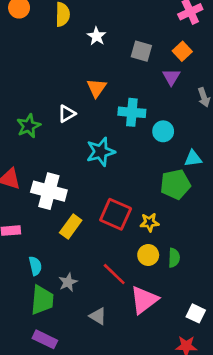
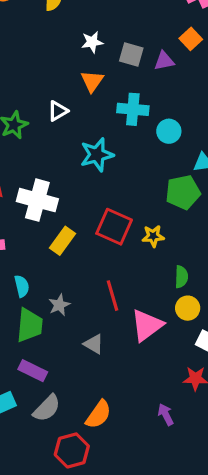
white star: (97, 36) -> (92, 42), moved, turned 30
gray square: (141, 51) -> (131, 55), moved
purple triangle: (171, 77) -> (164, 61), moved, turned 48
yellow circle: (148, 255) -> (188, 308), moved
red line: (114, 274) -> (113, 296), turned 30

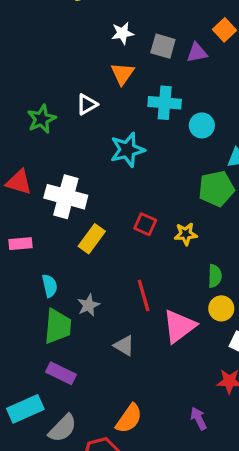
red square: (114, 227) -> (145, 224), size x0.6
gray semicircle: (47, 408) -> (63, 428), moved

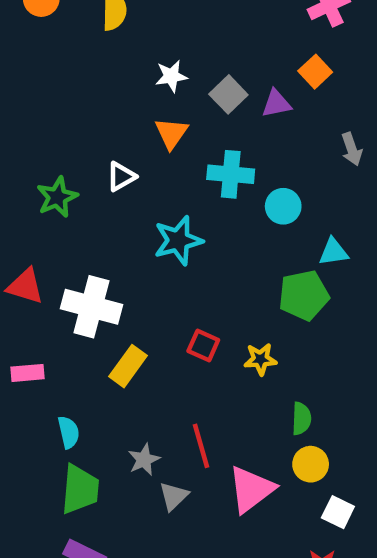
gray square: (163, 46) -> (228, 94), turned 30
gray star: (89, 305) -> (144, 460), moved
gray triangle: (124, 346) -> (174, 496), moved, turned 45

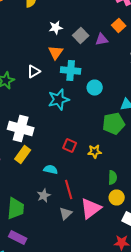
cyan cross: (231, 174) -> (71, 70), moved
cyan circle: (283, 206) -> (95, 88), moved
yellow rectangle: (128, 366) -> (23, 154), moved
cyan semicircle: (69, 432) -> (51, 170), moved, turned -64
gray triangle: (174, 496) -> (66, 214), moved

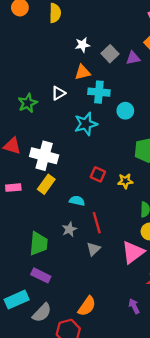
orange triangle: (56, 52) -> (82, 72), turned 42
pink triangle: (91, 208) -> (133, 252), moved

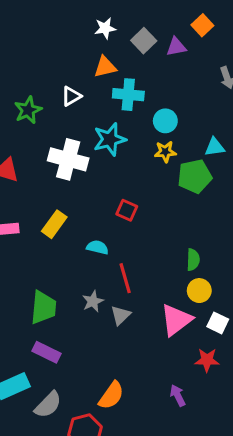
white cross: (44, 156) -> (68, 159), moved
yellow star: (125, 181) -> (165, 152), moved
gray star: (69, 229) -> (93, 301), moved

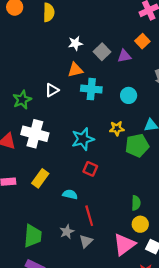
cyan circle: (165, 121) -> (129, 95), moved
cyan star: (110, 139) -> (83, 139), moved
white cross: (68, 159) -> (35, 134), moved

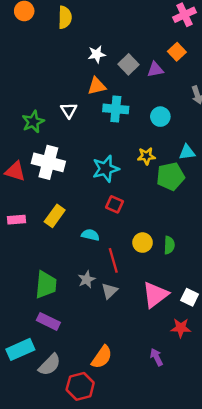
white triangle: (52, 90) -> (69, 110), turned -32
yellow circle: (140, 224) -> (143, 243), moved

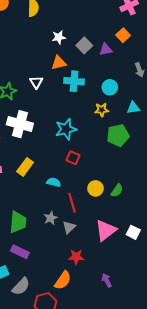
cyan triangle: (187, 152) -> (133, 108), moved
yellow star: (146, 156) -> (102, 110), moved
green semicircle: (169, 245) -> (117, 190), turned 32
red star: (181, 328) -> (76, 257), moved

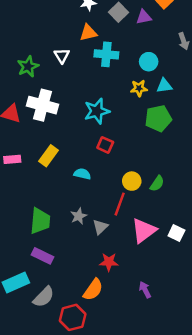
cyan triangle: (133, 108) -> (164, 86), moved
red line: (72, 203) -> (120, 204), moved, turned 36

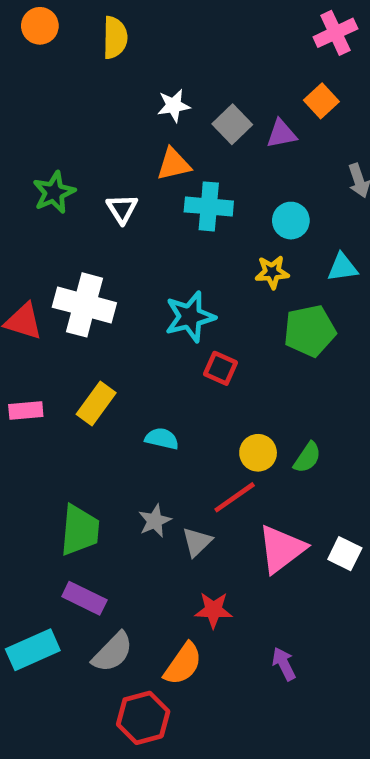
green star: (28, 66) -> (54, 192), moved
cyan triangle: (164, 86) -> (342, 267), moved
red square: (105, 145) -> (220, 368), moved
red line: (120, 204) -> (235, 497), turned 35
gray semicircle: (44, 297) -> (113, 652), moved

